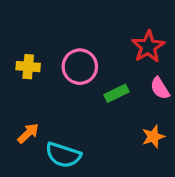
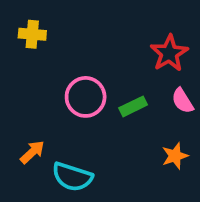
yellow cross: (28, 67) -> (32, 34), moved
pink circle: (80, 67) -> (86, 97), moved

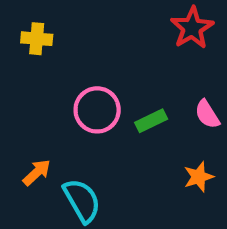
red star: (169, 53) -> (192, 28), moved
cyan semicircle: (72, 177) -> (82, 201), turned -138

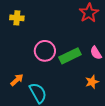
green rectangle: (151, 121) -> (70, 56), size x1.5

